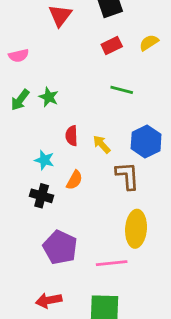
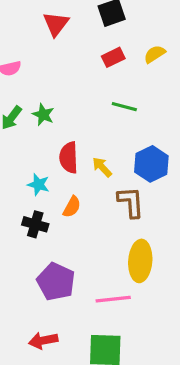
red semicircle: (72, 136) -> (69, 158), size x1.4

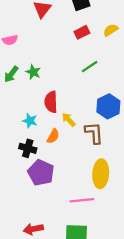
green line: (124, 107) -> (90, 67), turned -49
yellow arrow: (102, 167) -> (69, 120), moved
purple pentagon: (56, 282) -> (41, 173), moved

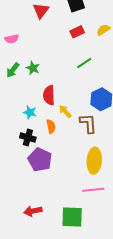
orange semicircle: (53, 136) -> (51, 126), turned -40
pink line: (82, 200) -> (93, 190), moved

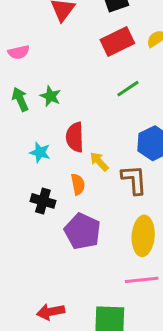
red rectangle: (77, 32) -> (117, 42), size x1.5
green arrow: (13, 70) -> (20, 99), turned 119
cyan star: (30, 112) -> (40, 152), moved
purple pentagon: (40, 160) -> (82, 231), moved

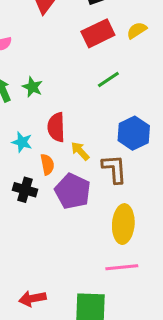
orange semicircle: (78, 184) -> (47, 164), moved
purple pentagon: (82, 231) -> (73, 191), moved

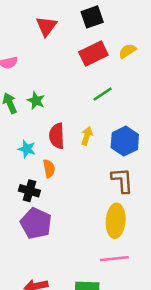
yellow arrow: (80, 151) -> (87, 136), moved, turned 60
brown L-shape: (114, 169) -> (122, 180), moved
purple pentagon: (73, 191) -> (36, 223), moved

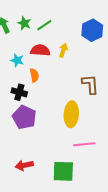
green line: (103, 94) -> (44, 25), moved
red semicircle: (57, 136) -> (40, 50), turned 96
blue hexagon: (125, 141) -> (92, 30), moved
yellow ellipse: (116, 221) -> (71, 114), moved

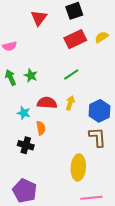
green line: (44, 25) -> (71, 74), moved
blue hexagon: (92, 30) -> (100, 111), moved
purple pentagon: (24, 117) -> (25, 191), moved

